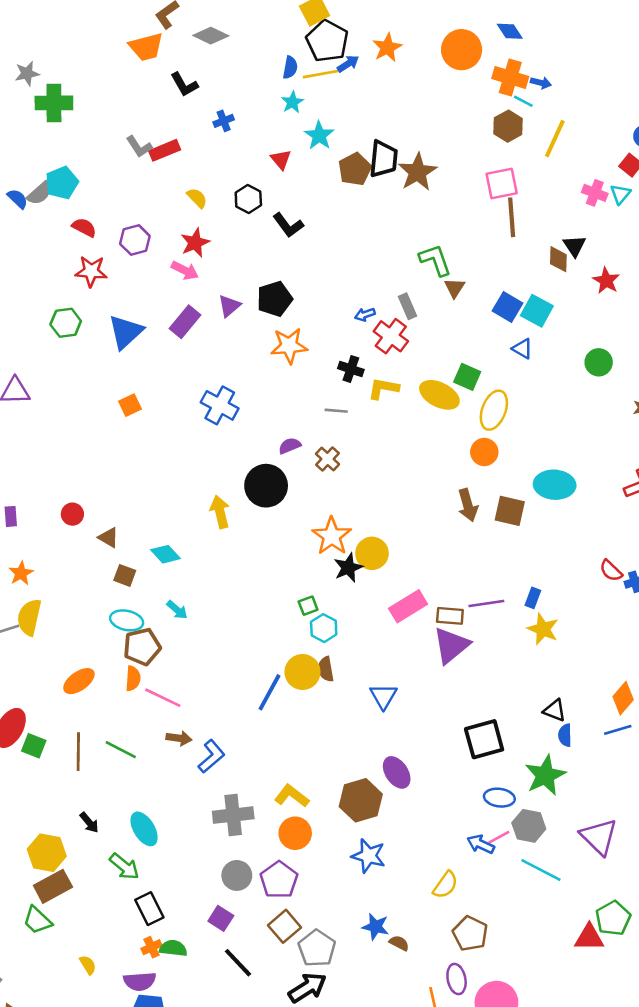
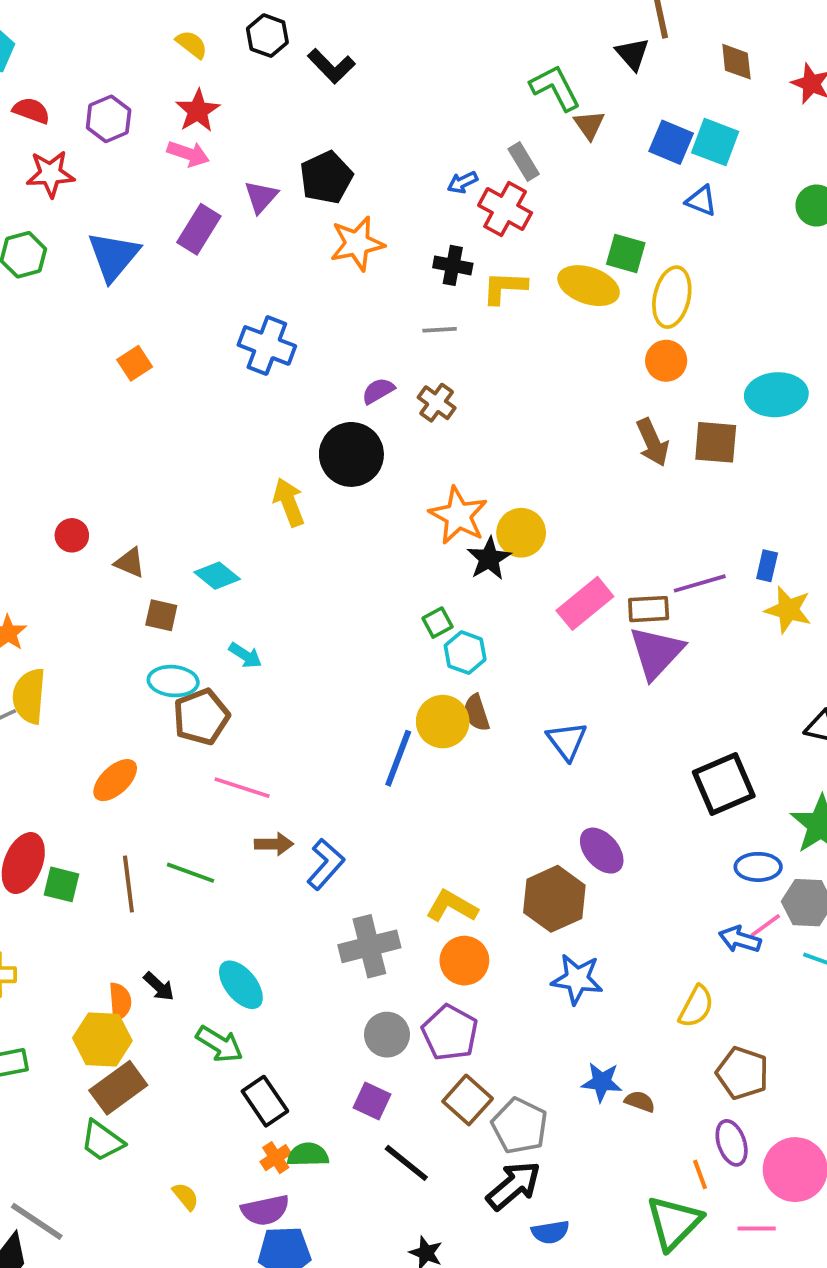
black triangle: (574, 246) -> (632, 54), moved
orange semicircle: (133, 678) -> (120, 1002), moved

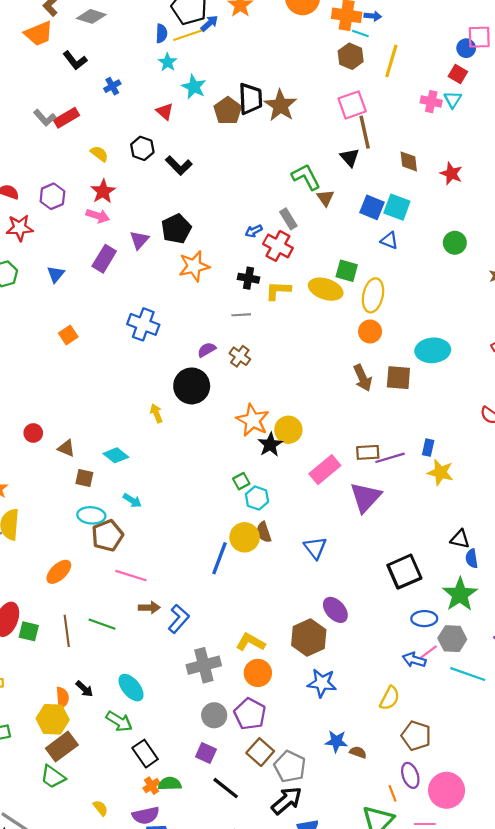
blue triangle: (113, 256) -> (56, 274), size x0.6
yellow arrow: (289, 502) -> (156, 413), size x0.7
brown rectangle: (649, 609) -> (368, 452), moved

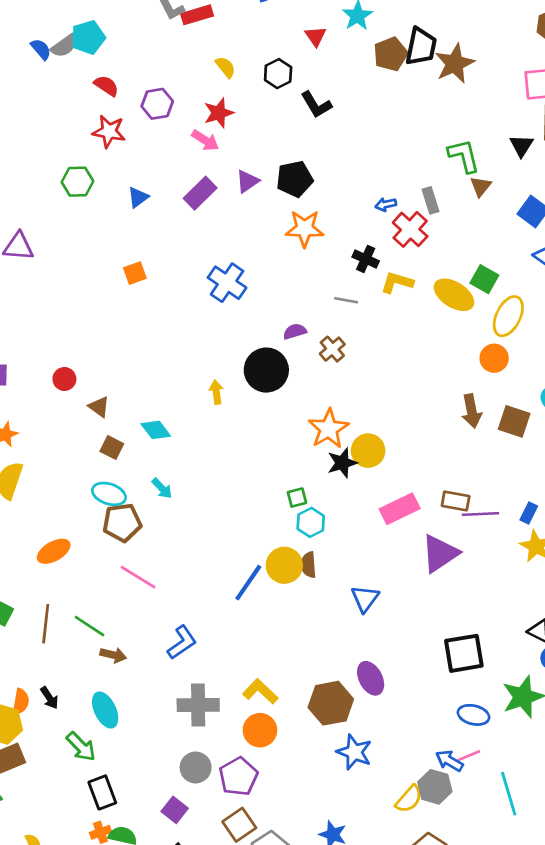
brown arrow: (149, 608) -> (113, 655), moved
gray hexagon: (452, 639) -> (435, 787), moved
cyan line: (468, 674) -> (509, 794), turned 40
blue star: (322, 683) -> (354, 752), moved

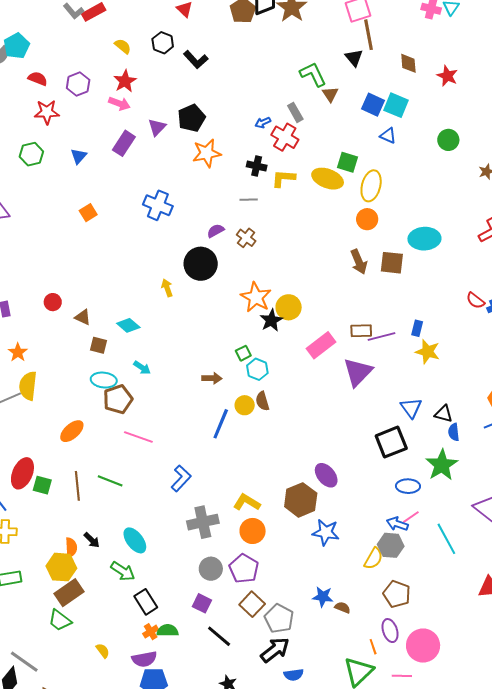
yellow circle: (284, 565) -> (245, 405), size x0.7
blue triangle: (365, 599) -> (411, 408), moved
brown arrow: (113, 655) -> (212, 378), moved

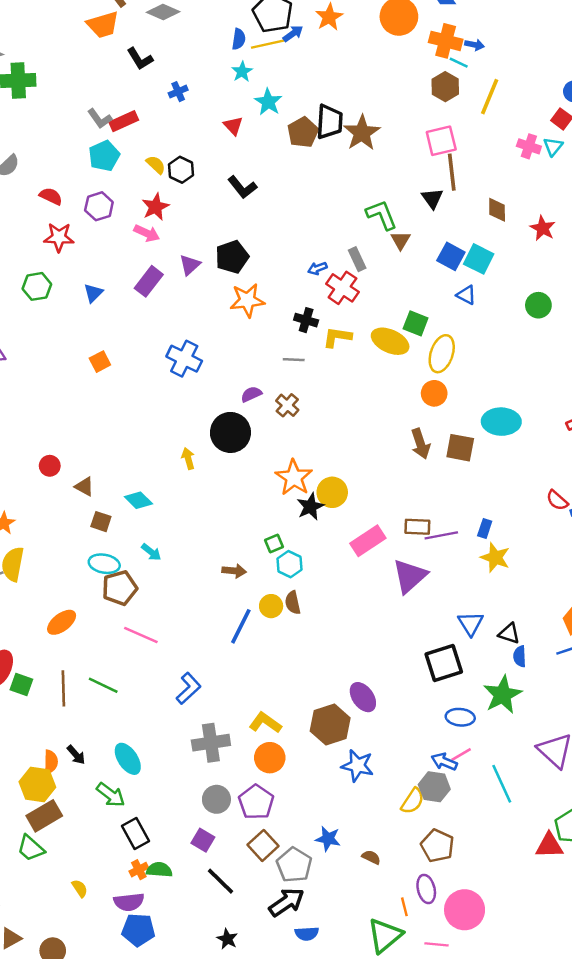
black hexagon: (163, 43) -> (181, 170), moved
cyan pentagon: (17, 46) -> (104, 156), moved
blue star: (323, 597) -> (328, 839), moved

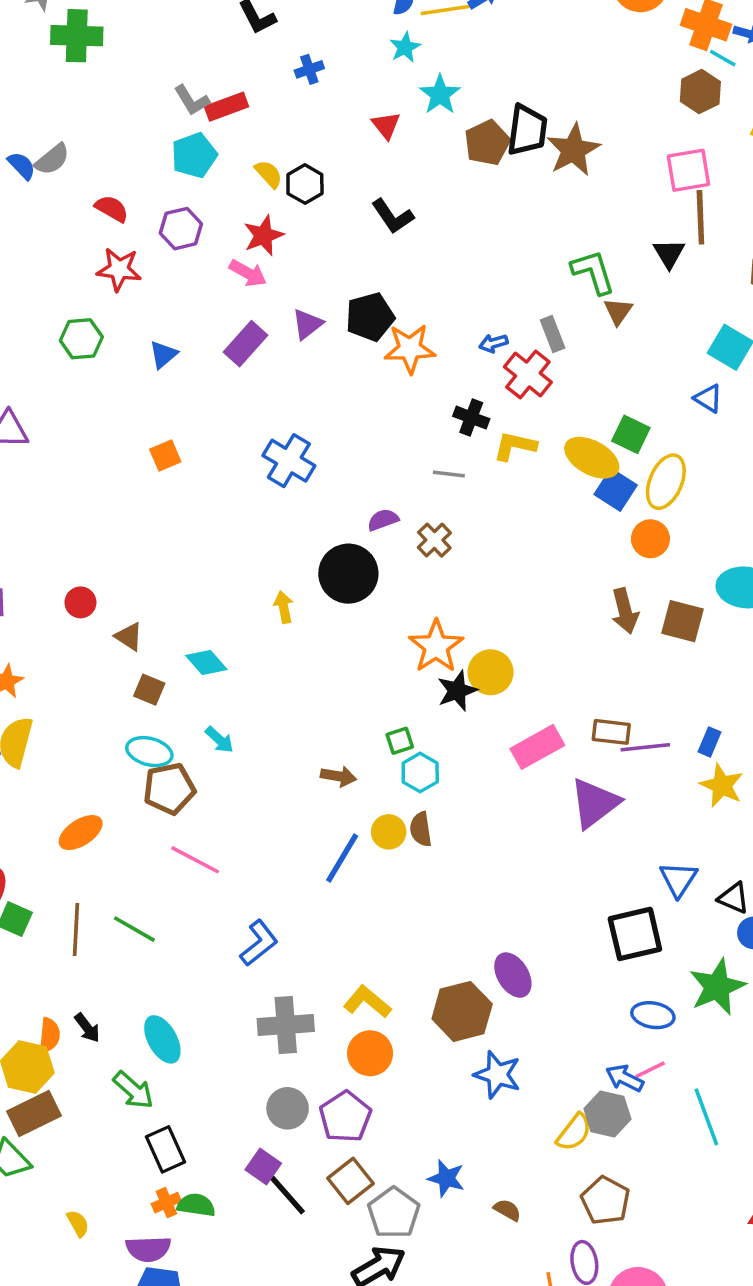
blue square: (451, 256) -> (616, 490), moved
orange star: (247, 300) -> (410, 349), moved
black line: (221, 881) -> (287, 1195), moved

